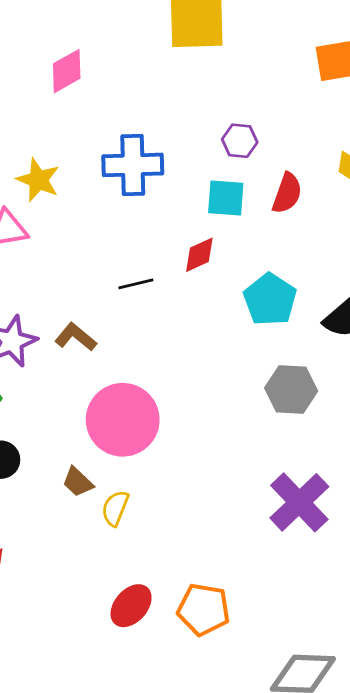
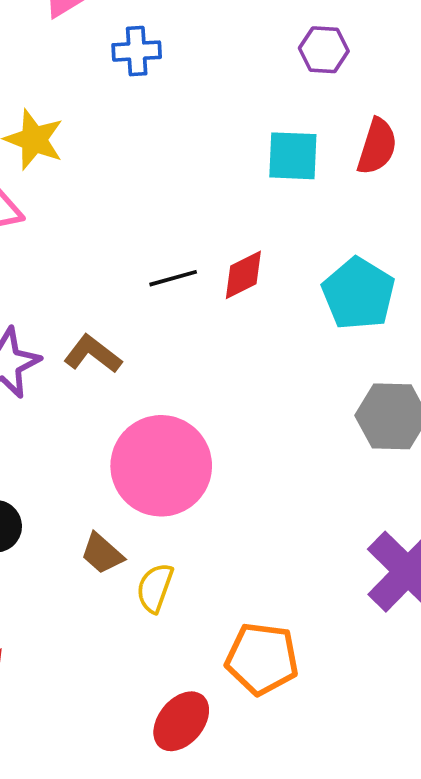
purple hexagon: (240, 141) -> (324, 50), moved
blue cross: (133, 165) -> (137, 51), moved, size x0.6
red diamond: (199, 255) -> (243, 275), moved
orange pentagon: (204, 609) -> (262, 659), moved

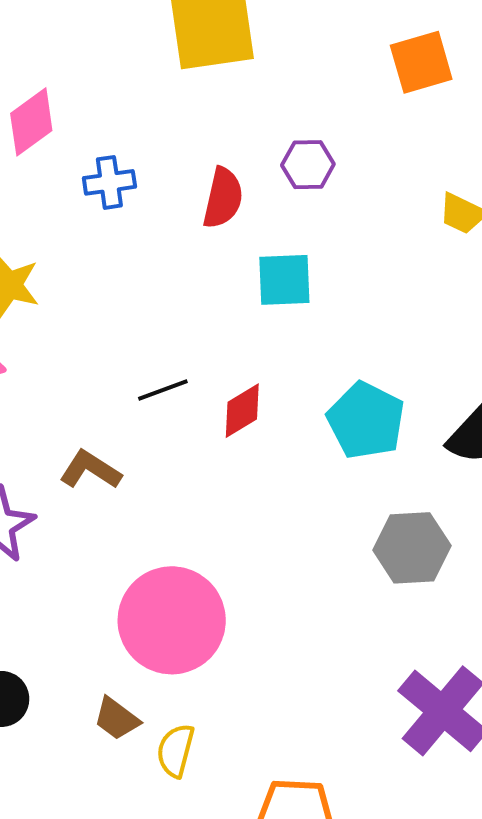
red semicircle: (377, 146) -> (223, 198), moved
black line: (173, 278) -> (163, 390), moved
brown L-shape: (93, 354) -> (90, 470), moved

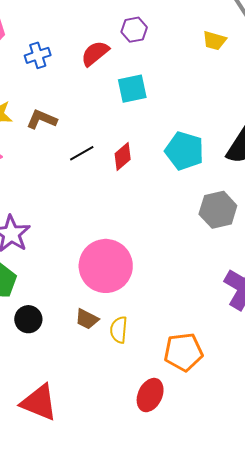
red semicircle: (223, 198) -> (95, 53), turned -132
brown L-shape: (90, 470) -> (42, 119), moved

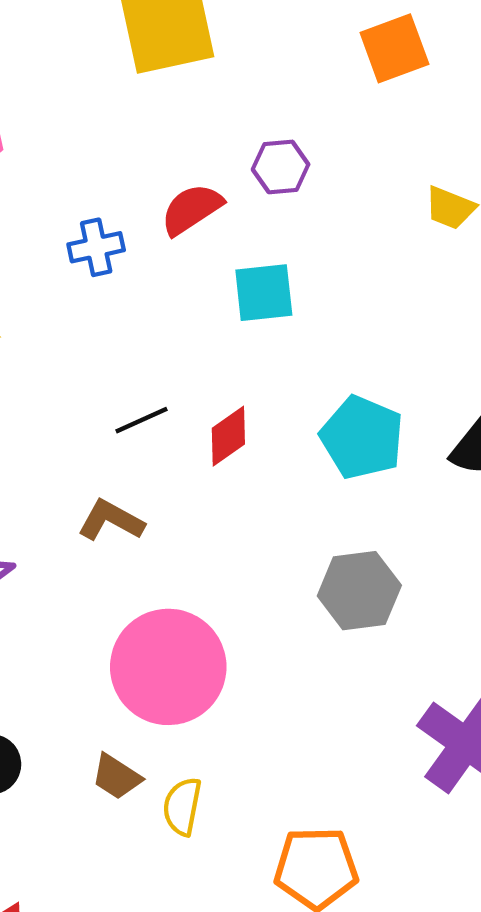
blue cross: (38, 55) -> (96, 247), moved
brown L-shape: (42, 119) -> (111, 520), moved
gray hexagon: (218, 210) -> (359, 591), moved

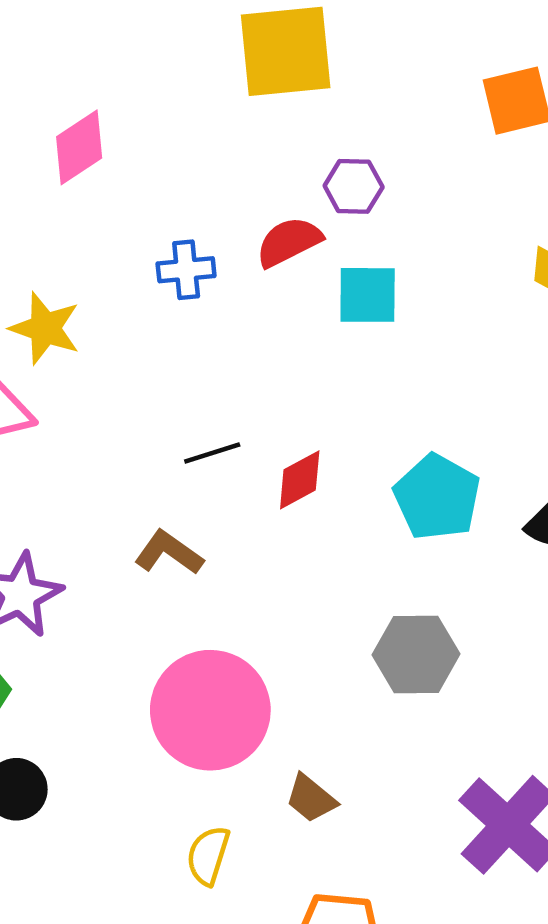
purple hexagon: (281, 167) -> (354, 186), moved
cyan square: (264, 293) -> (368, 295), moved
brown trapezoid: (116, 777) -> (311, 798), moved

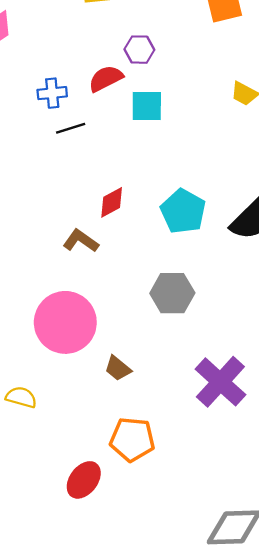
black line: (212, 453) -> (71, 128), moved
brown L-shape: (169, 553) -> (81, 241), moved
yellow semicircle: (208, 855) -> (21, 397), moved, turned 88

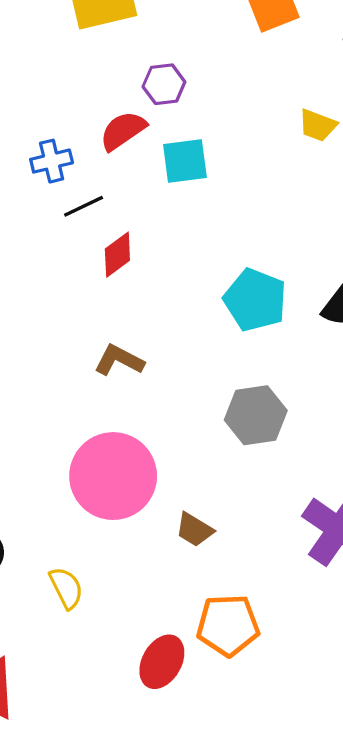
red diamond: (112, 202) -> (117, 255), moved
yellow semicircle: (21, 397) -> (66, 588), turned 56
red ellipse: (84, 480) -> (162, 662), moved

